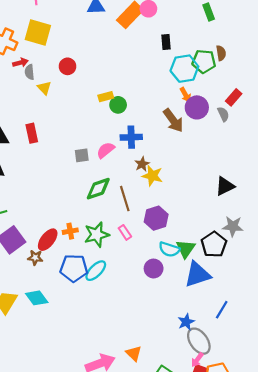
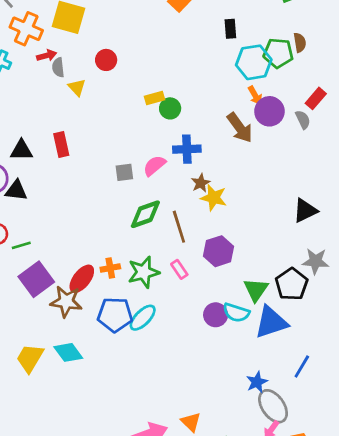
cyan semicircle: (169, 249) -> (236, 313), moved
brown star: (35, 258) -> (66, 301), size x1.6

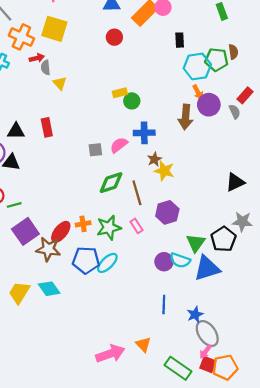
red circle: (106, 60) -> (114, 37), moved
brown arrow: (240, 128) -> (186, 117), turned 40
blue line: (302, 366) -> (164, 304), moved, turned -30

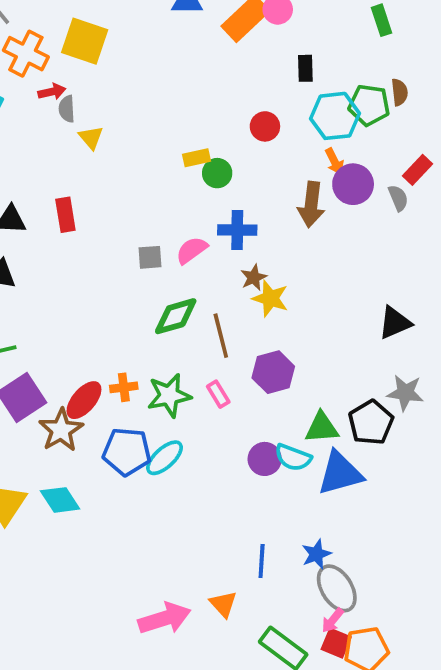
red circle: (114, 37) -> (265, 126), moved
green triangle: (196, 243) -> (322, 428), turned 48
brown star: (48, 249) -> (61, 430), turned 30
blue line: (164, 304) -> (262, 561), moved

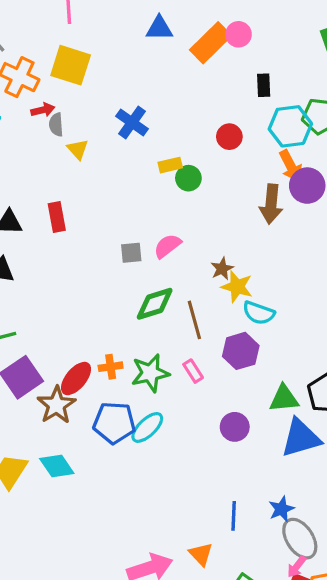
orange arrow: (334, 161) -> (291, 166), size x1.4
blue cross: (237, 230) -> (132, 122), moved, turned 36
cyan semicircle: (293, 457) -> (259, 313), moved

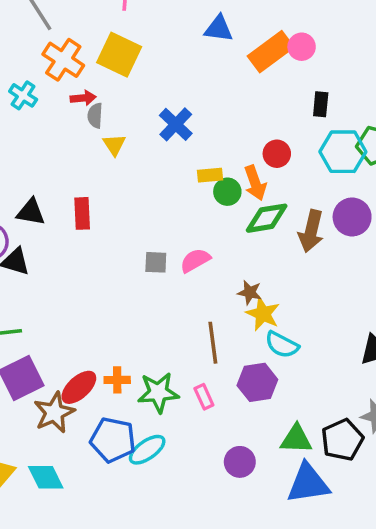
orange arrow: (291, 166) -> (255, 183), moved
brown star: (222, 269) -> (250, 292), turned 30
green diamond: (155, 304) -> (267, 218), moved

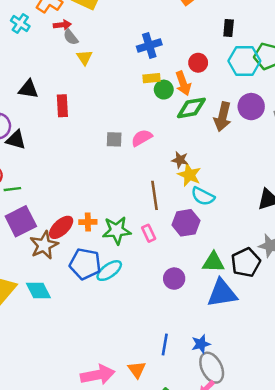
gray semicircle: (95, 116) -> (71, 37), turned -42
blue cross: (176, 124) -> (149, 46), moved, turned 30
black triangle: (31, 212) -> (28, 89), moved

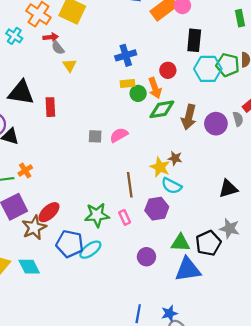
black rectangle: (229, 28) -> (194, 40), size x1.5
black triangle: (28, 89) -> (21, 93), size x1.5
purple circle: (251, 107) -> (216, 124), moved
brown star: (180, 160) -> (175, 158), moved
orange cross: (88, 222) -> (25, 170), moved, turned -32

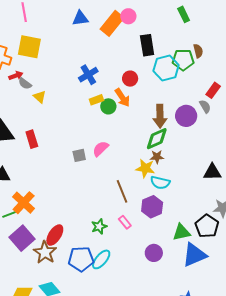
green diamond: (162, 109) -> (157, 139), moved
orange cross: (25, 170) -> (24, 203), size x1.6
black triangle: (228, 189) -> (212, 172), turned 30
green star: (97, 215) -> (99, 226), size x0.7

